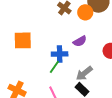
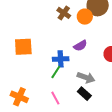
gray arrow: (84, 73) -> (86, 77), turned -120

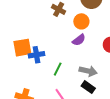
orange circle: (85, 17) -> (81, 21), moved
blue cross: (61, 59) -> (36, 55), moved

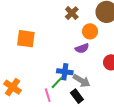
blue cross: (36, 55) -> (65, 72), moved
green line: (58, 69) -> (57, 83), moved

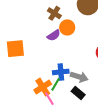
orange circle: (90, 31) -> (67, 27), moved
purple semicircle: (82, 48) -> (54, 35), moved
orange cross: (12, 87) -> (43, 87), moved, turned 36

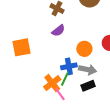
orange circle: (67, 27) -> (84, 49), moved
black rectangle: (78, 93) -> (88, 86), turned -56

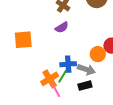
orange circle: (84, 49) -> (98, 54), moved

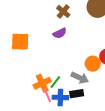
blue cross: (68, 64) -> (60, 97), moved

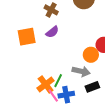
orange square: (20, 42) -> (27, 37), moved
black rectangle: (77, 94) -> (92, 87), moved

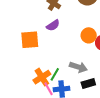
orange square: (27, 37) -> (30, 40), moved
orange circle: (91, 55) -> (89, 35), moved

